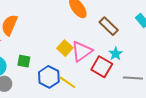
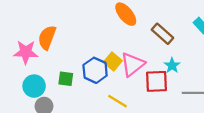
red square: (102, 67) -> (156, 81), turned -30
blue hexagon: (49, 77) -> (95, 70), moved

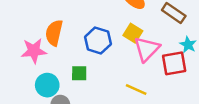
yellow square: (113, 61) -> (133, 33), moved
blue hexagon: (95, 70) -> (98, 40), moved

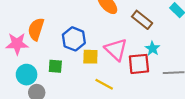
yellow square: (133, 33) -> (90, 57), moved, turned -35
pink triangle: (147, 49) -> (116, 50), turned -35

